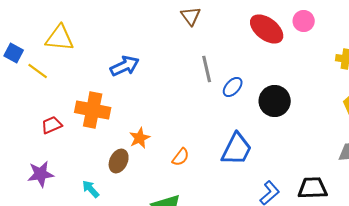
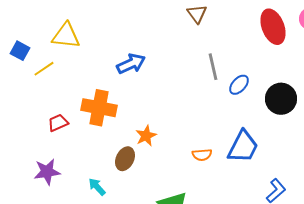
red ellipse: (267, 29) -> (273, 27), turned 32
yellow line: (38, 71) -> (44, 69), turned -70
orange semicircle: (181, 157) -> (202, 155), moved, turned 48

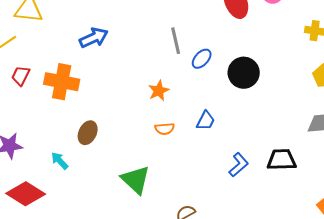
red trapezoid: (58, 123) -> (21, 76), moved, turned -40
orange star: (146, 136) -> (159, 91), moved
blue trapezoid: (243, 147) -> (206, 121), size x0.6

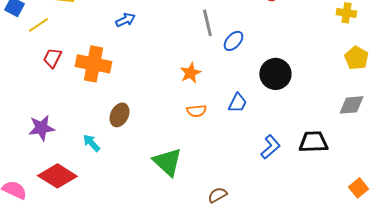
blue arrow: (94, 38) -> (125, 20), size x0.7
black circle: (244, 73) -> (275, 74), moved

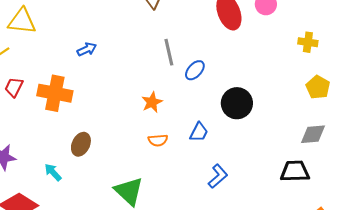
black trapezoid: (313, 142) -> (295, 171), moved
blue L-shape: (270, 147) -> (218, 176), moved

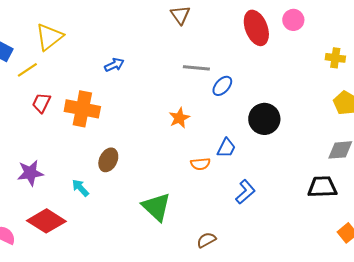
yellow triangle: (22, 21) -> (49, 37), turned -44
gray line: (169, 52) -> (196, 68), turned -72
orange semicircle: (158, 140) -> (200, 164), moved

